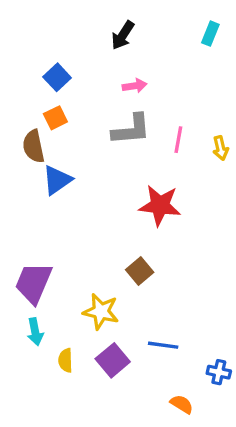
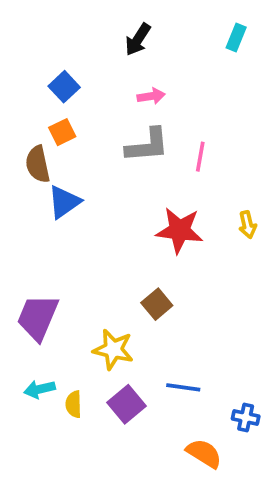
yellow arrow: (220, 148) -> (248, 225), moved
cyan arrow: (35, 332) -> (40, 389), moved, turned 88
orange semicircle: (182, 404) -> (204, 453), size x1.4

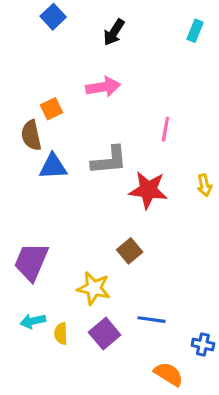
blue square: (64, 87) -> (53, 17), moved
pink arrow: (151, 96) -> (103, 87), moved, size x1.5
gray L-shape: (147, 145) -> (109, 160), moved
blue triangle: (64, 202) -> (53, 167), turned 32

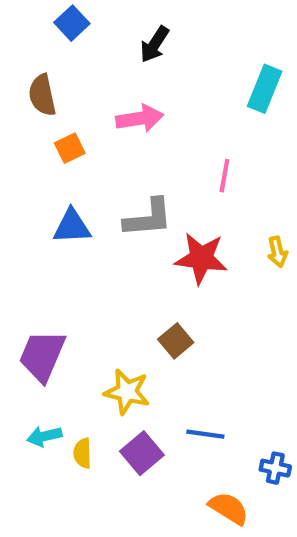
cyan rectangle: (195, 31) -> (265, 89), moved, size x1.5
brown semicircle: (31, 135) -> (42, 95), moved

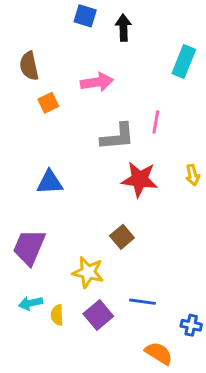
blue square: (72, 23) -> (85, 16), moved, turned -30
black arrow: (155, 44) -> (123, 28), moved, turned 145
gray L-shape: (148, 218) -> (117, 137), moved
blue triangle: (72, 226) -> (50, 182), moved

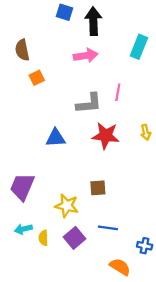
black arrow: (123, 28) -> (93, 21), size x1.4
pink arrow: (97, 82) -> (86, 56), moved
blue triangle: (50, 182) -> (56, 138), moved
brown square: (122, 237) -> (98, 188), moved, turned 36

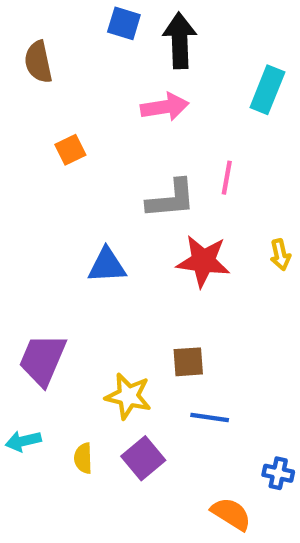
brown semicircle: (22, 50) -> (38, 62), moved
blue line: (108, 228) -> (210, 418), moved
cyan arrow: (23, 229) -> (23, 441), moved

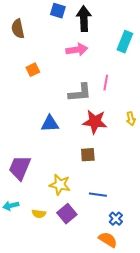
brown square: (188, 362) -> (88, 155), moved
yellow semicircle: (83, 458) -> (39, 214), turned -80
blue cross: (278, 473) -> (116, 219), moved, turned 32

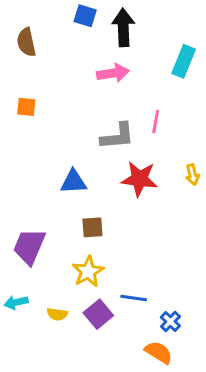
orange square: (33, 70) -> (26, 107), moved, turned 32
brown square: (88, 155) -> (92, 227), moved
yellow star: (60, 185) -> (88, 272), turned 30
blue line: (98, 195) -> (134, 298), moved

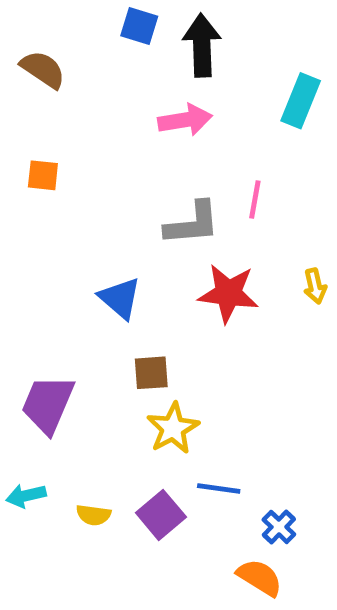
brown semicircle: (26, 42) -> (43, 69), turned 136
blue triangle: (73, 182) -> (120, 298), turned 44
yellow star: (88, 272) -> (173, 428), moved

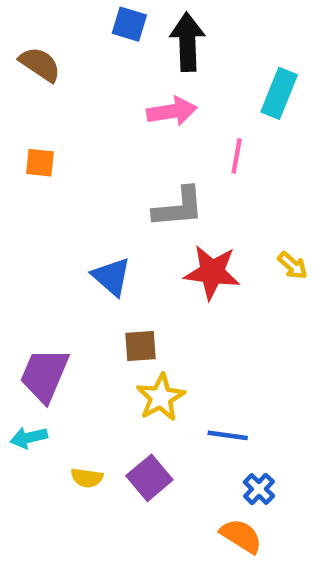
pink line: (255, 199) -> (237, 156), moved
yellow arrow: (315, 286) -> (292, 266), turned -36
blue line: (219, 488) -> (228, 435), moved
cyan arrow: (26, 496) -> (29, 438), moved

